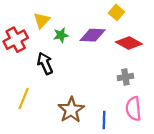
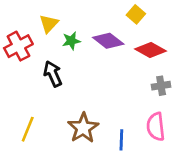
purple diamond: (93, 35) -> (108, 41), turned 35
gray cross: (125, 77) -> (161, 86), moved
yellow line: (24, 98) -> (28, 129), moved

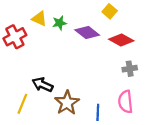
yellow triangle: (49, 24) -> (39, 19), turned -49
green star: (71, 41) -> (60, 23), moved
black arrow: (53, 74) -> (43, 85), moved, turned -42

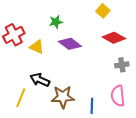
yellow triangle: (39, 19) -> (37, 47), moved
purple diamond: (87, 33) -> (70, 44), moved
brown star: (67, 103) -> (63, 97), turned 30

